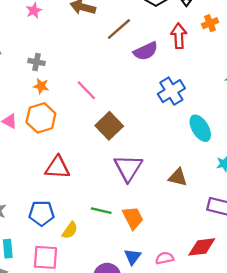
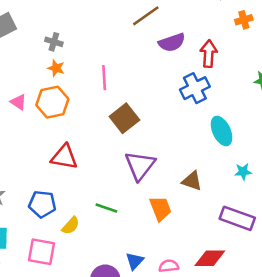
red arrow: (179, 36) -> (209, 54), moved
pink line: (86, 90) -> (104, 78), turned 35
orange trapezoid: (133, 218) -> (160, 209), moved

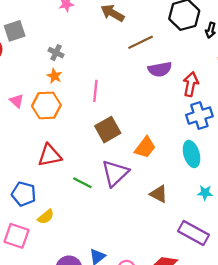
blue cross: (195, 88) -> (199, 116), moved
red triangle: (64, 157) -> (50, 155), turned -30
green line: (106, 208) -> (82, 183), moved
orange trapezoid: (160, 209) -> (145, 147), moved, turned 50

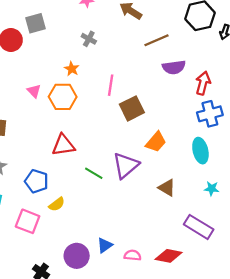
gray cross: (56, 53) -> (89, 39), moved
brown square: (108, 130) -> (132, 108), moved

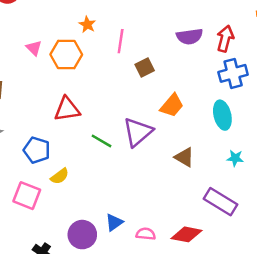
purple semicircle: (174, 67) -> (190, 36), moved
orange star: (72, 69) -> (87, 24), moved
brown square: (132, 108) -> (145, 67), size x0.7

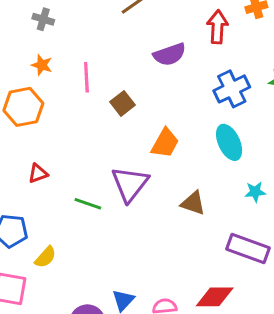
red arrow: (225, 39) -> (217, 27), moved
red triangle: (67, 109) -> (38, 173), size x0.6

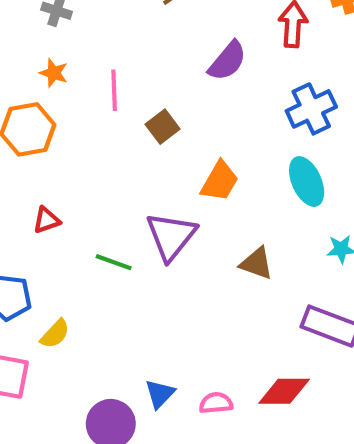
purple semicircle: (170, 54) -> (227, 61), turned -32

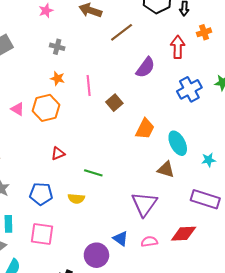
cyan ellipse: (307, 182) -> (178, 143), moved
purple triangle: (171, 236) -> (144, 204), moved
yellow semicircle: (55, 334) -> (76, 199), moved, turned 56
blue triangle: (160, 394) -> (121, 239), turned -35

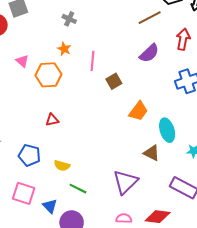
brown line: (122, 32) -> (150, 18), moved
pink triangle: (18, 109) -> (22, 61), moved
green line: (93, 173) -> (78, 189), moved
blue triangle: (121, 239) -> (50, 206), moved

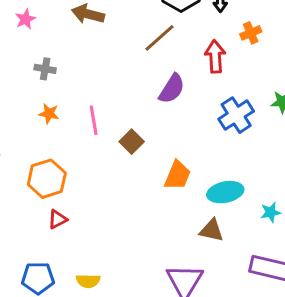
orange hexagon: (48, 75) -> (47, 179), moved
cyan ellipse: (167, 130) -> (225, 192), turned -70

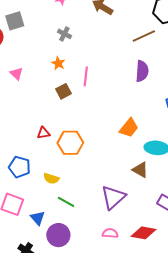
purple semicircle: (172, 89) -> (142, 71), turned -45
brown square: (132, 142) -> (63, 91), moved
orange hexagon: (47, 179) -> (70, 143), moved

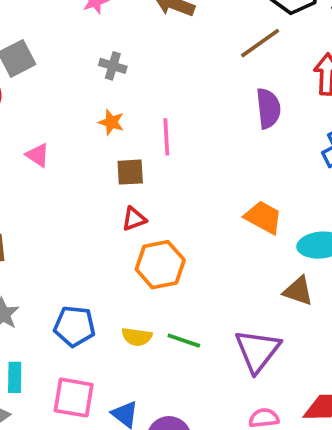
brown square: (63, 91) -> (130, 172), turned 35
orange trapezoid: (129, 128) -> (263, 217), turned -90
red triangle: (43, 133) -> (134, 219), moved
green line: (66, 202) -> (184, 341), moved

